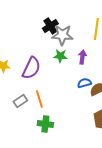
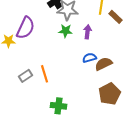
purple semicircle: (31, 68) -> (25, 28), moved
green cross: (45, 124) -> (58, 106), moved

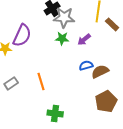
purple arrow: (87, 32) -> (84, 39), turned -136
gray rectangle: (25, 76) -> (11, 83), moved

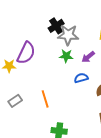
blue semicircle: (86, 65) -> (81, 78), moved

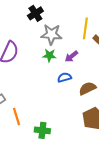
black cross: (56, 26) -> (35, 13), moved
orange line: (45, 99) -> (16, 116), moved

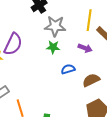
purple arrow: (71, 56) -> (85, 48), moved, turned -120

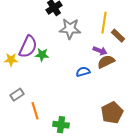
green star: (53, 47) -> (42, 55), moved
brown semicircle: (91, 80) -> (106, 62), moved

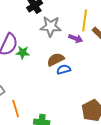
purple arrow: (100, 51) -> (76, 38), moved
brown semicircle: (106, 62) -> (56, 59), moved

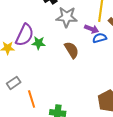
brown semicircle: (56, 59) -> (72, 50), turned 84
blue semicircle: (64, 69) -> (100, 38), moved

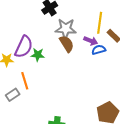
brown semicircle: (72, 50) -> (67, 44), moved
orange line: (32, 99) -> (25, 81), moved

